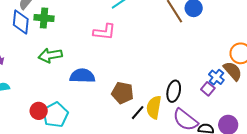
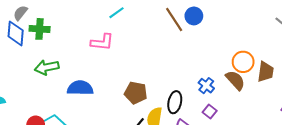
blue cross: (216, 77) -> (206, 86), moved
purple square: (208, 89) -> (210, 111), moved
brown pentagon: (123, 93) -> (136, 93), moved

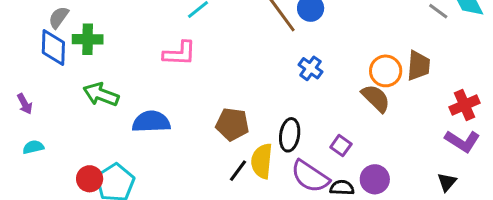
green arrow: (47, 67) -> (101, 94), turned 35
brown trapezoid: (266, 72) -> (419, 66), moved
blue cross: (206, 86) -> (311, 68), moved

